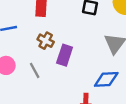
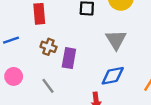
gray line: (35, 70) -> (48, 86), moved

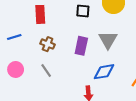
purple rectangle: (69, 58) -> (81, 46), moved
gray line: (48, 86) -> (46, 70), moved

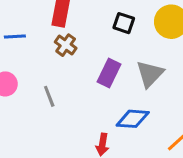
brown cross: (48, 44) -> (66, 45), moved

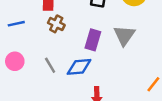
blue diamond: (133, 119) -> (79, 67), moved

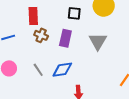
purple rectangle: (93, 40) -> (65, 38), moved

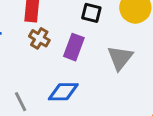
gray line: (38, 70) -> (21, 102), moved

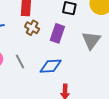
gray line: (21, 102) -> (20, 61), moved

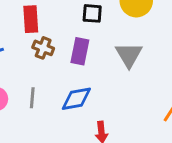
gray line: (20, 61) -> (32, 98), turned 40

